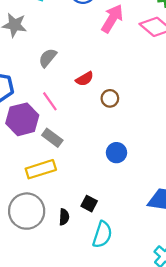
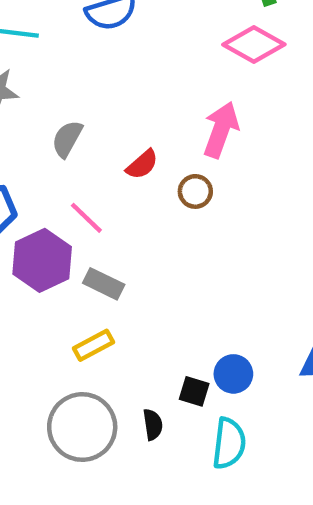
pink arrow: (112, 19) -> (221, 130), moved
blue circle: (117, 153) -> (233, 374), moved
yellow rectangle: (41, 169) -> (93, 345), size x0.7

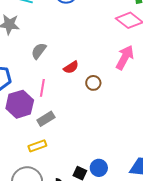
pink arrow: (221, 130) -> (125, 57), moved
pink line: (86, 218) -> (42, 88), turned 48
gray rectangle: (104, 284) -> (46, 119), turned -66

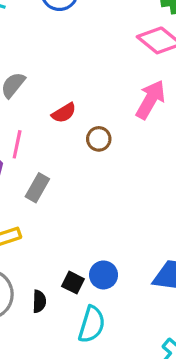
gray rectangle: (46, 119) -> (37, 188), moved, turned -30

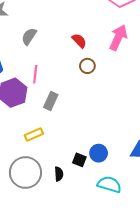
red semicircle: (64, 113) -> (79, 41), moved, turned -98
cyan semicircle: (92, 324) -> (109, 184), moved, turned -85

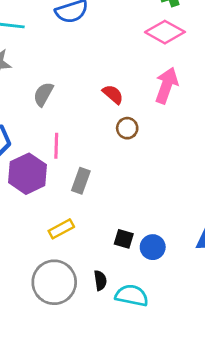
black square: (79, 160) -> (124, 239), moved
cyan semicircle: (109, 184) -> (132, 295), moved

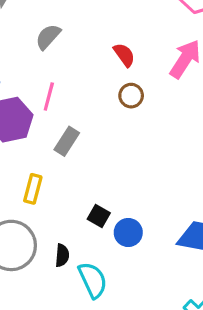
yellow rectangle: (61, 229) -> (33, 189), turned -60
cyan semicircle: (132, 295) -> (93, 280), turned 40

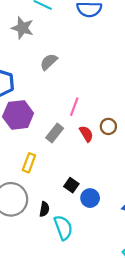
red semicircle: (124, 55) -> (86, 134), moved
pink line: (49, 96) -> (74, 107), moved
brown circle: (131, 96) -> (108, 126), moved

